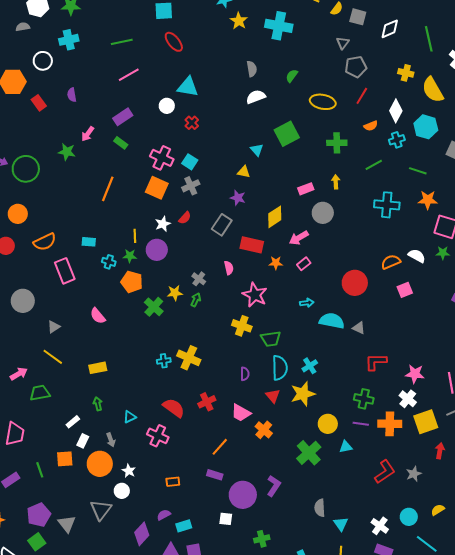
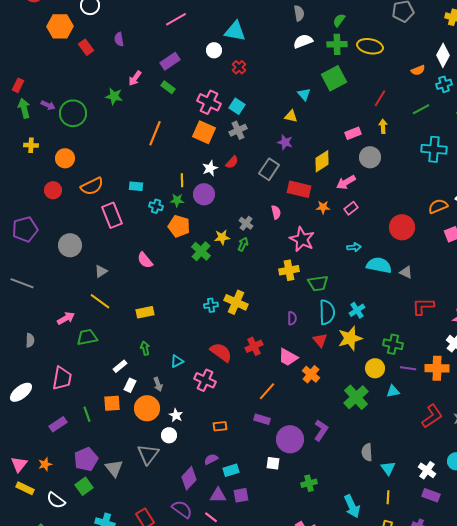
red line: (362, 96) -> (380, 98), moved
green cross: (337, 143) -> (337, 44), moved
yellow cross: (242, 326) -> (289, 270), turned -30
green cross: (364, 399) -> (393, 344), moved

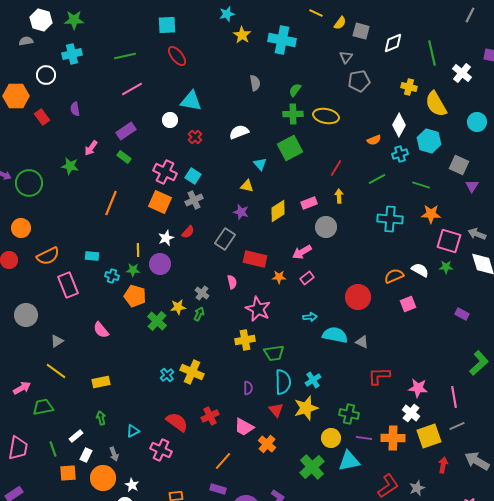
white semicircle: (303, 41) -> (239, 132), moved
yellow diamond: (322, 161) -> (278, 211), moved
cyan cross: (211, 305) -> (167, 375), turned -32
cyan triangle: (393, 391) -> (349, 461), size x1.6
green line: (87, 414) -> (53, 449), moved

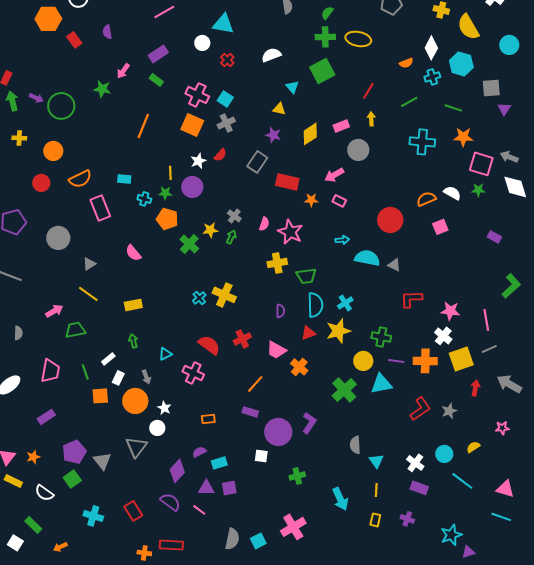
gray square: (459, 165) -> (491, 88), turned -30
pink rectangle: (307, 278) -> (339, 201), turned 64
pink semicircle: (232, 282) -> (264, 224), moved, turned 32
red triangle: (276, 410) -> (308, 333), turned 49

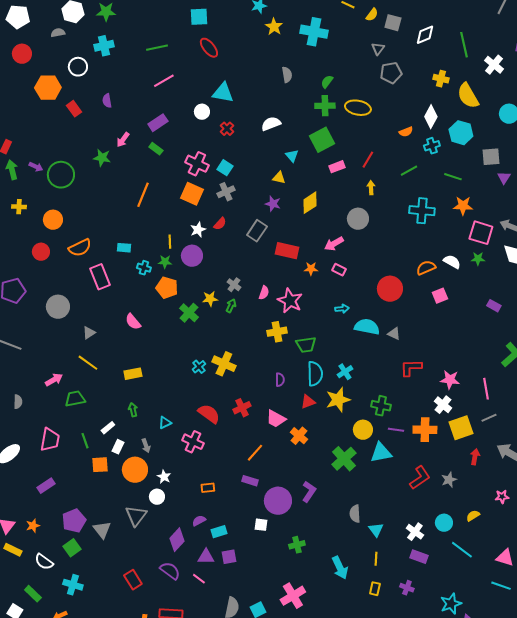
pink rectangle: (341, 126) -> (337, 167), moved
cyan cross: (93, 516) -> (73, 585), moved

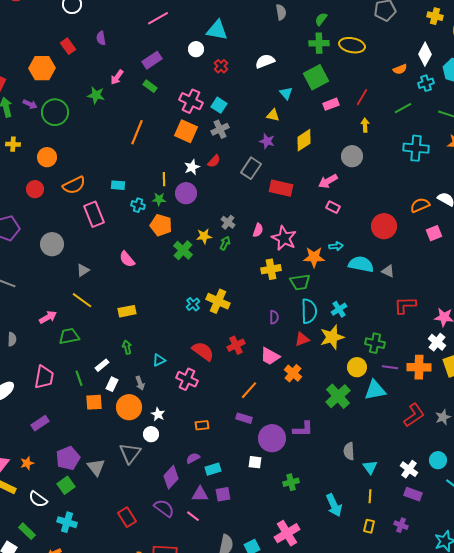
orange hexagon: (48, 88) -> (42, 68), moved
orange star: (311, 269) -> (314, 257), moved, size x1.5
purple L-shape: (309, 492) -> (303, 429), turned 55

